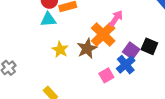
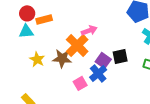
pink arrow: (116, 18) -> (89, 30), turned 35
black square: (149, 46) -> (120, 56), turned -35
brown star: (87, 48) -> (62, 58), turned 30

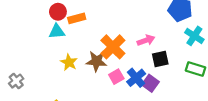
pink arrow: (89, 30) -> (146, 40), moved
purple square: (103, 60) -> (150, 83), moved
pink square: (80, 83) -> (116, 77), moved

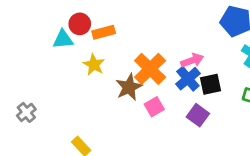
cyan triangle: (57, 32) -> (63, 39), moved
brown star: (96, 61) -> (129, 87), turned -30
yellow star: (69, 62) -> (94, 65), moved
blue cross: (136, 78) -> (188, 79), moved

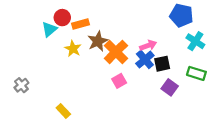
cyan triangle: (63, 39) -> (49, 29), turned -35
brown star: (129, 87) -> (98, 41), moved
purple square: (198, 115) -> (170, 87), moved

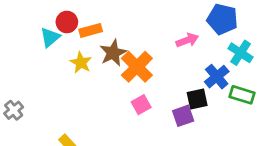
pink arrow: (148, 45) -> (187, 40), moved
blue cross: (145, 59) -> (217, 77), moved
black square: (162, 64) -> (197, 99), moved
purple square: (170, 87) -> (183, 116), moved, turned 35

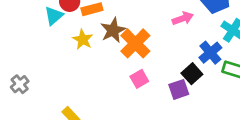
black square: (197, 99) -> (192, 74), turned -30

